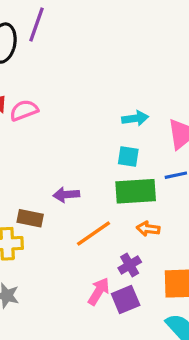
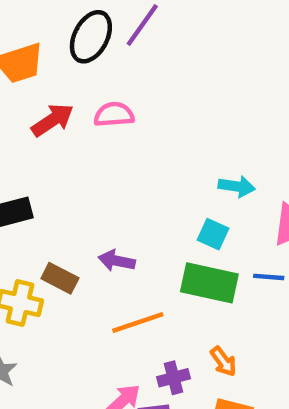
pink semicircle: (24, 110) -> (114, 115), moved
orange arrow: (148, 229) -> (223, 361), moved, turned -150

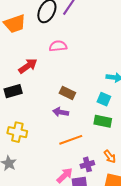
red arrow: (52, 120) -> (28, 66), moved
brown rectangle: (60, 278) -> (67, 93), moved
green rectangle: (209, 283) -> (103, 121), size x0.7

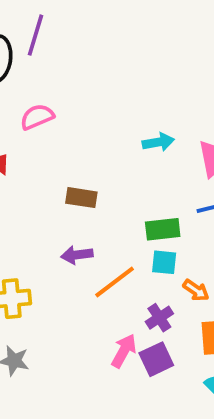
cyan square: (104, 99) -> (164, 262), moved
purple arrow: (61, 112) -> (77, 255), moved

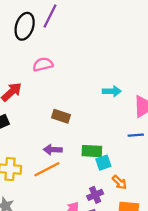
green rectangle: (163, 229) -> (92, 151), moved
cyan square: (164, 262) -> (103, 163), turned -35
orange line: (115, 282) -> (47, 169), moved

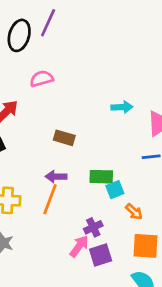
orange line: (47, 169) -> (50, 199), turned -40
purple cross: (95, 195) -> (93, 227), moved

